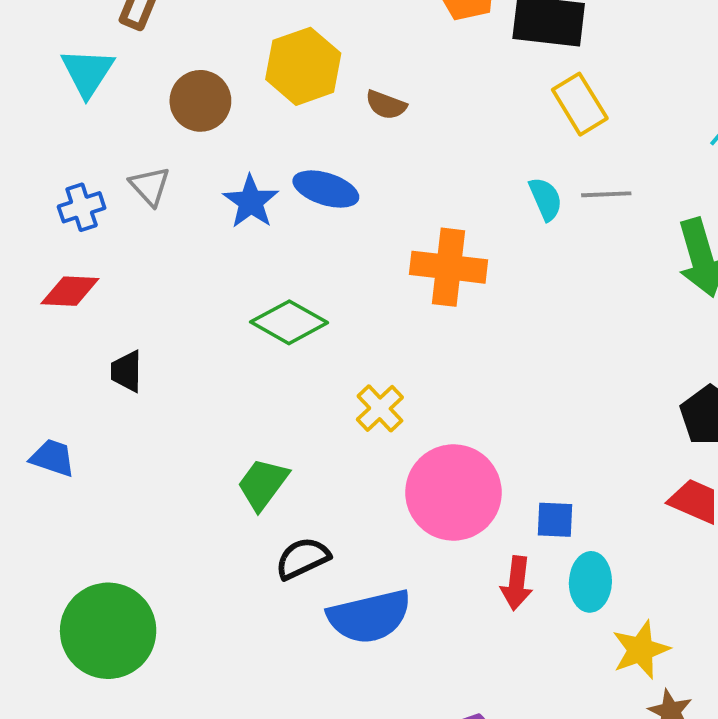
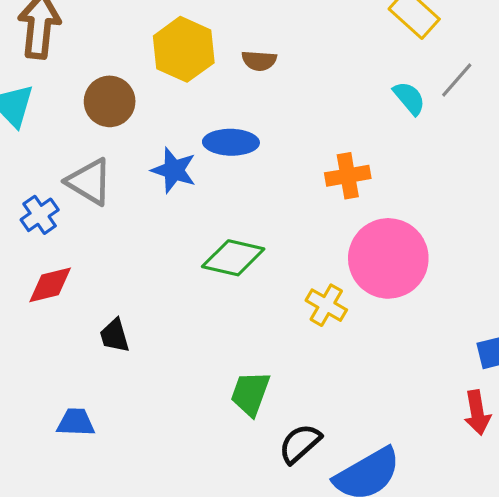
gray triangle: (150, 186) -> (89, 182), size x1.4
gray line: (606, 194) -> (457, 80), turned -30
orange cross: (449, 267) -> (348, 176), size x0.7
pink circle: (453, 492) -> (388, 258), moved

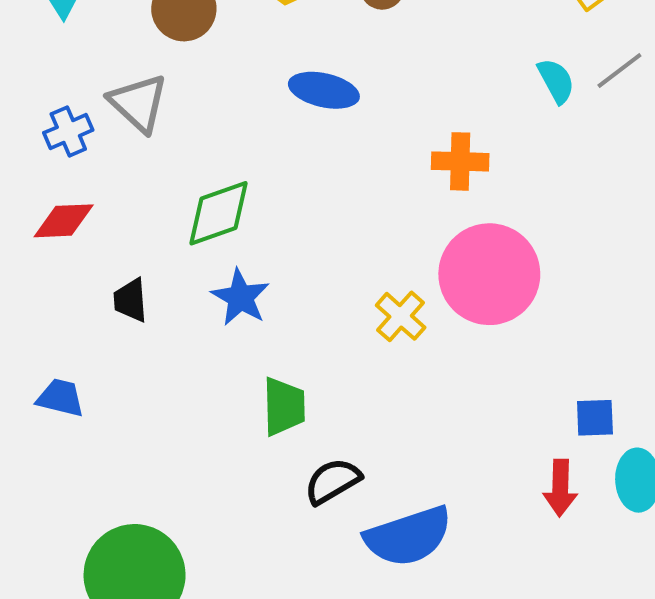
blue star: (174, 170) -> (240, 297), moved
green diamond: (233, 258) -> (219, 213), moved, turned -44
green trapezoid: (250, 393) -> (284, 406), turned 147

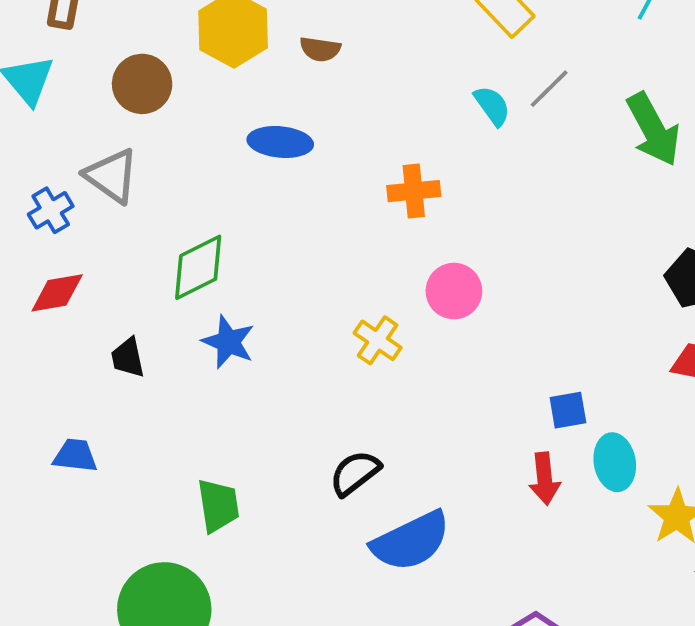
pink circle: (489, 274) -> (454, 291), size x0.6
green trapezoid: (284, 406) -> (218, 506), moved
black semicircle: (333, 481) -> (355, 473), moved

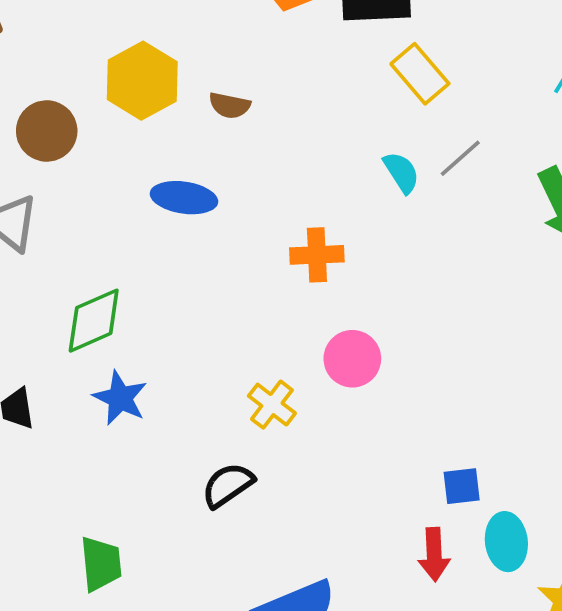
black semicircle: (355, 473) -> (228, 485), moved

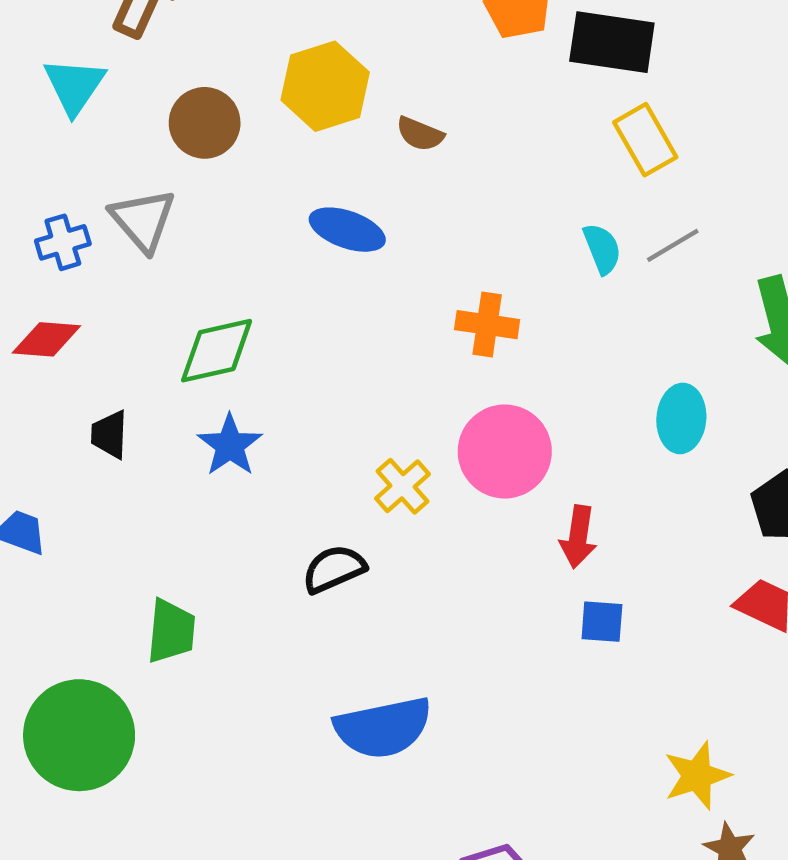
pink circle: (352, 359) -> (505, 451), size x1.4
cyan ellipse: (506, 542) -> (681, 418), moved
red arrow: (434, 554) -> (578, 537), moved

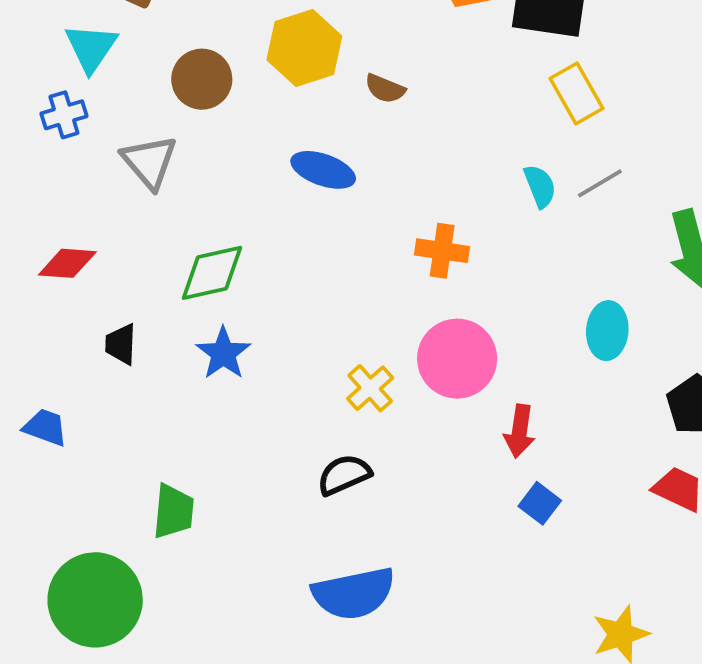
blue cross: (63, 242) -> (64, 115), moved
black semicircle: (334, 569) -> (344, 475), moved
blue square: (602, 622) -> (540, 503), turned 33

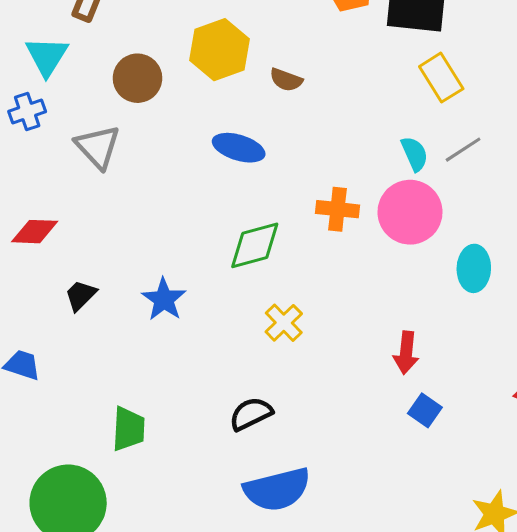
green diamond: (212, 273) -> (255, 245), moved
black trapezoid: (121, 344) -> (81, 295), turned 45
pink circle: (457, 359) -> (410, 212), moved
black semicircle: (344, 475) -> (251, 414), moved

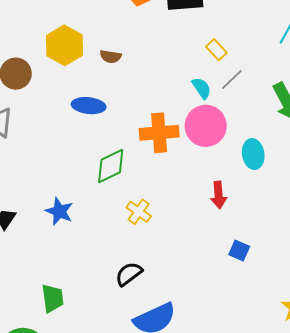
yellow rectangle: (441, 78) -> (216, 50), moved, size x0.7
orange cross: (338, 209) -> (159, 133), size x1.4
red arrow: (406, 353) -> (219, 195), moved

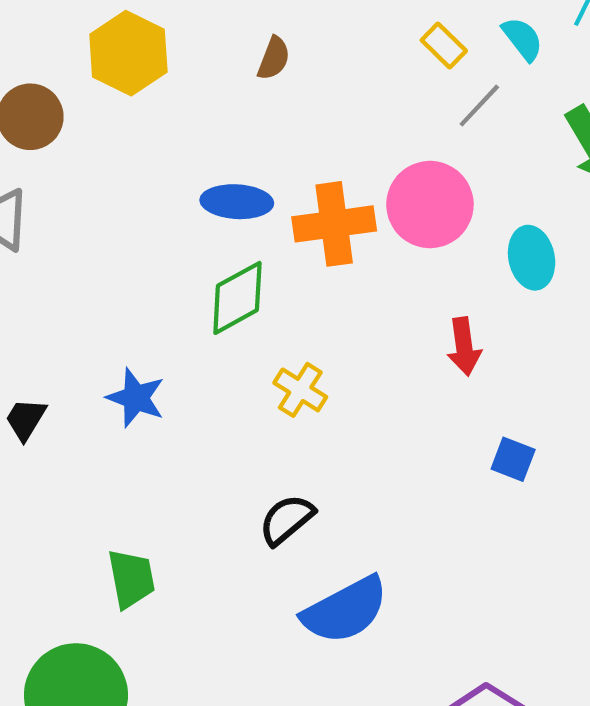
brown semicircle: (111, 57) -> (274, 58), moved, turned -75
cyan semicircle: (202, 88) -> (523, 39), moved
blue ellipse: (89, 106) -> (237, 202), moved

